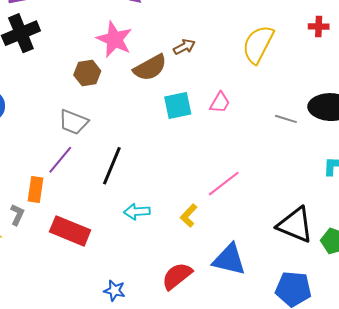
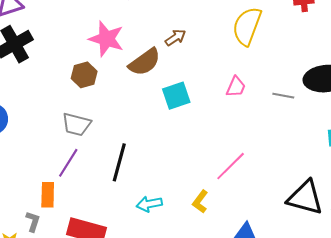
pink trapezoid: (220, 103) -> (236, 87), moved

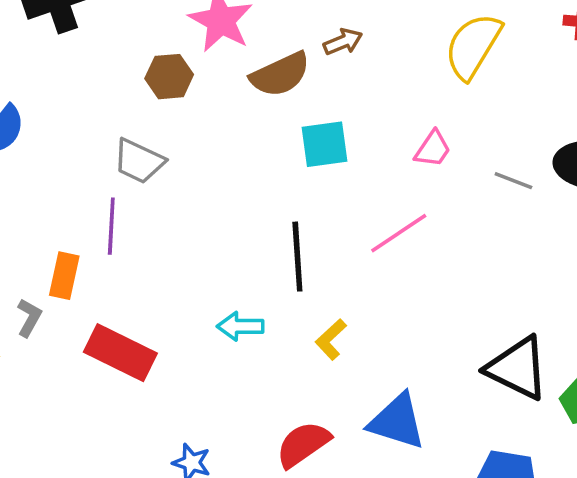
black line: (119, 162) -> (297, 257), moved, turned -30
purple line: (68, 163) -> (111, 226), turned -40
pink line: (231, 166) -> (399, 233), moved

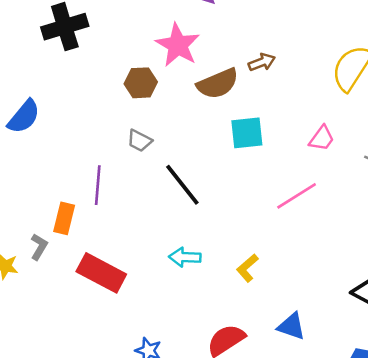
gray trapezoid: (139, 161) -> (140, 141), moved, size x0.7
black line: (297, 257) -> (182, 185), moved, turned -36
blue triangle: (397, 422) -> (292, 326), size x0.7

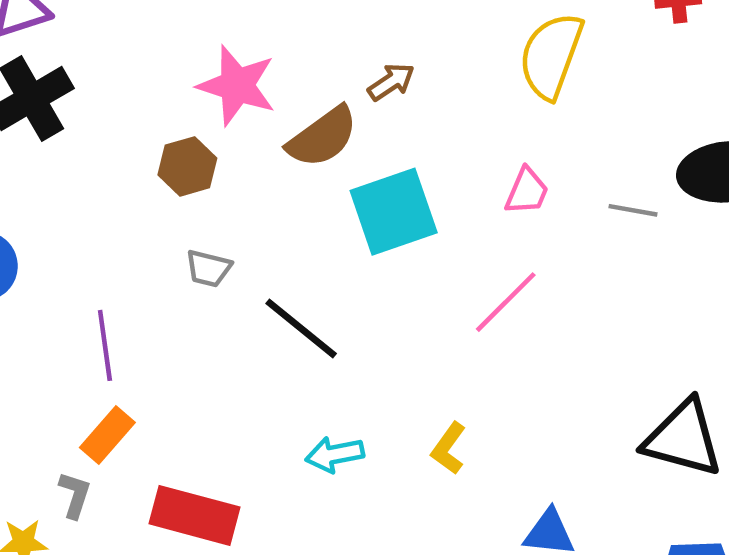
cyan square: (247, 133) -> (394, 212), size x1.4
purple line: (98, 185) -> (105, 345), moved
orange rectangle: (64, 218) -> (107, 435), turned 40

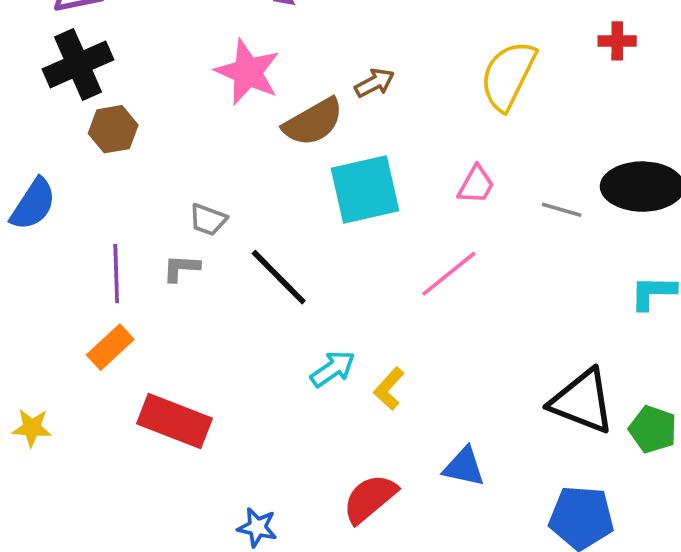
brown hexagon: (187, 166) -> (113, 129), moved
cyan arrow: (335, 454) -> (333, 369), moved, turned 150
gray L-shape: (75, 495) -> (181, 268), moved, turned -111

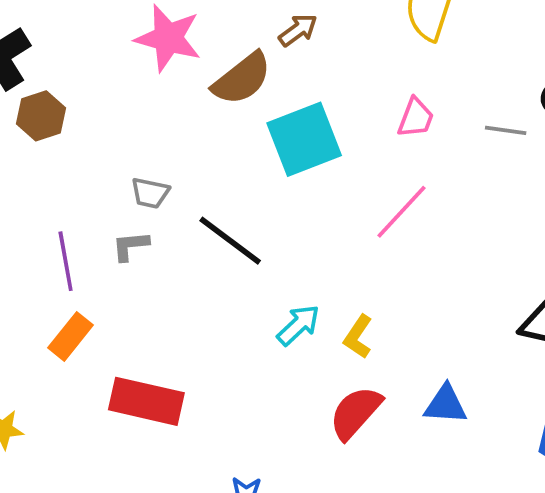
red semicircle: (370, 499) -> (355, 413), moved

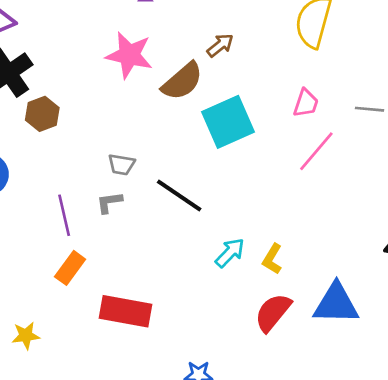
pink line: (402, 212) -> (316, 151), moved
blue triangle: (446, 404) -> (336, 304), size x1.5

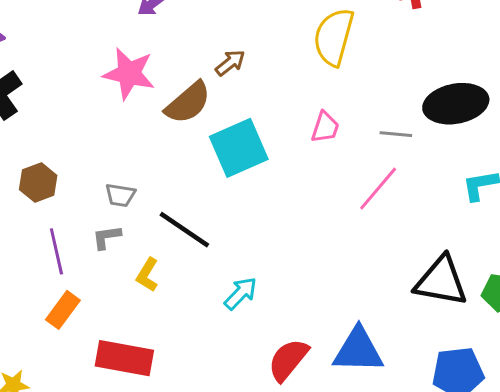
brown hexagon: (42, 114) -> (38, 182), moved
pink line: (316, 151) -> (378, 189), moved
yellow L-shape: (272, 259) -> (147, 275), moved

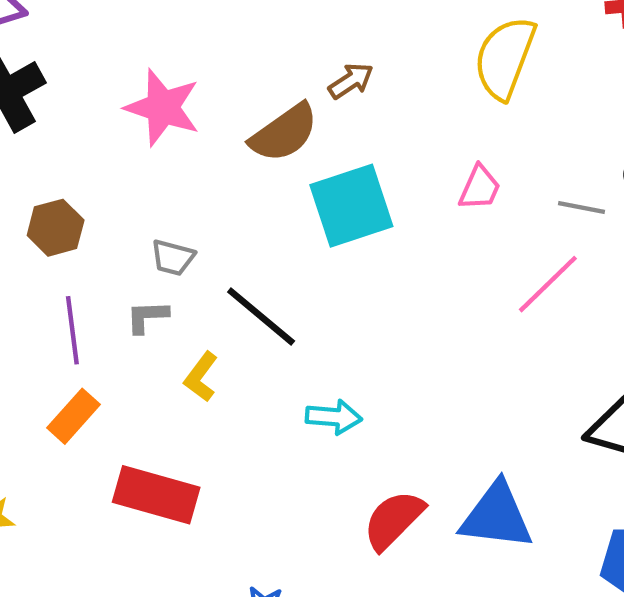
pink star: (129, 74) -> (163, 107), moved
cyan arrow: (241, 293) -> (334, 417), turned 45

